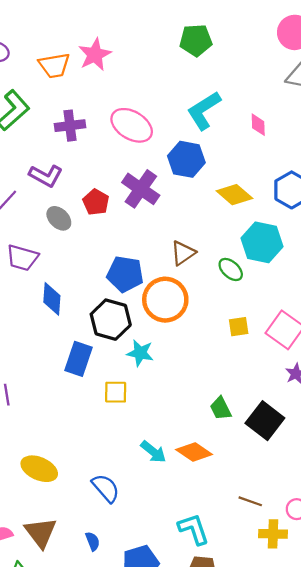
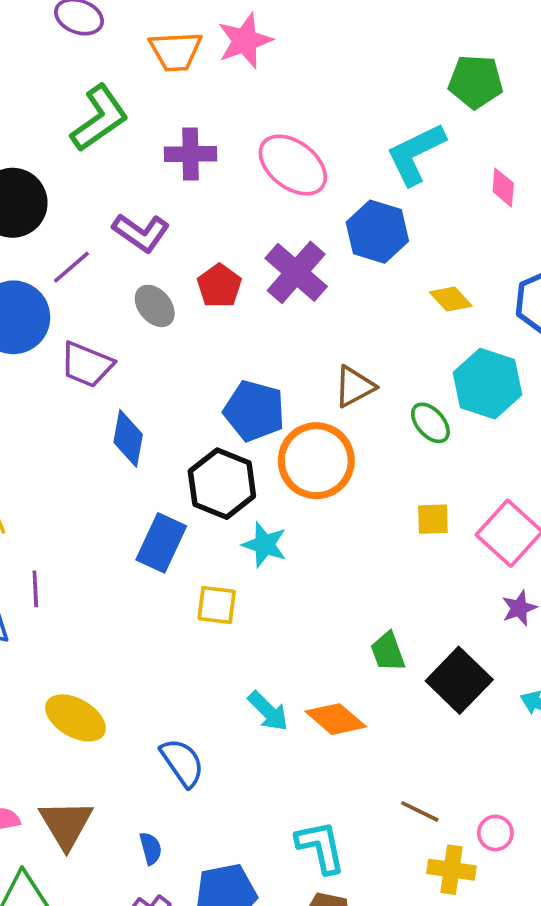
green pentagon: (196, 40) -> (476, 82), moved
yellow diamond: (234, 195) -> (451, 299), size x0.7

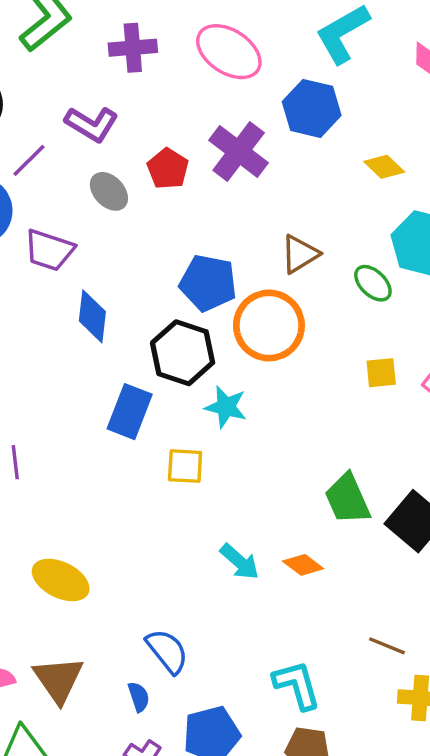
green trapezoid: (388, 652) -> (347, 499), size x1.4
orange diamond: (336, 719) -> (303, 565), size x0.7
blue semicircle: (182, 763) -> (167, 651), moved

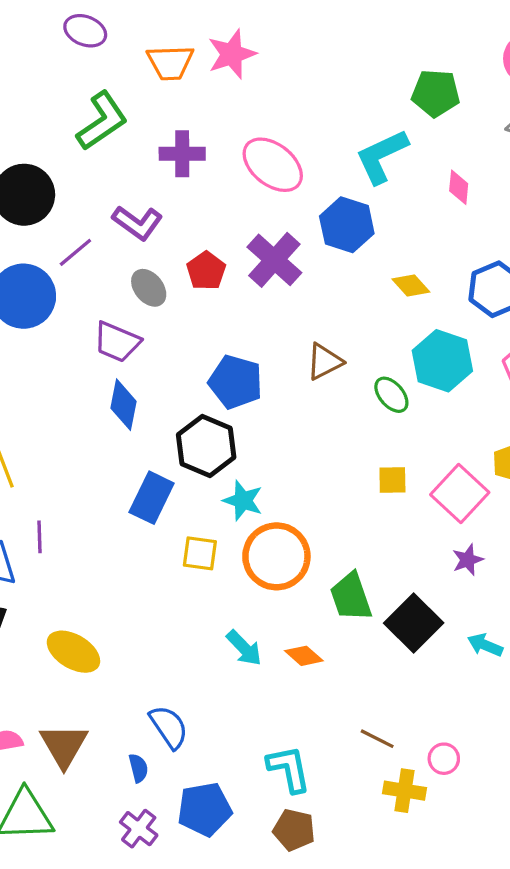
purple trapezoid: (49, 250) -> (117, 342), moved
orange circle: (269, 325) -> (276, 556), moved

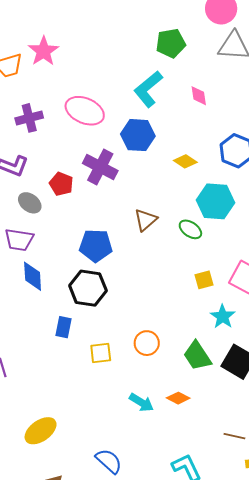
blue rectangle: (152, 498) -> (63, 327), size x0.7
cyan star: (243, 501) -> (223, 317), moved, turned 30
orange circle: (276, 556) -> (147, 343), size x0.6
yellow ellipse: (73, 652) -> (41, 431), turned -52

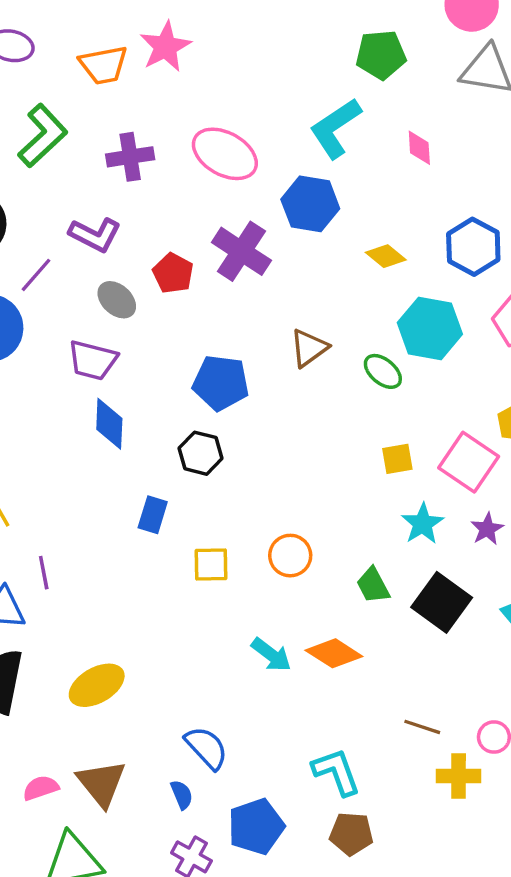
black hexagon: (88, 288) -> (201, 453), size x0.7
green trapezoid: (197, 356) -> (373, 585), size x0.7
orange diamond: (178, 398) -> (334, 653), size x1.4

